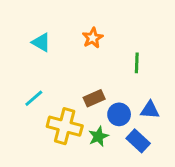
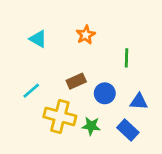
brown rectangle: (94, 98) -> (76, 81), moved
blue circle: (119, 114) -> (105, 93), moved
green star: (98, 136) -> (91, 126), turned 30

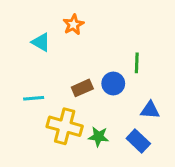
orange star: (86, 35) -> (73, 25), moved
cyan line: (31, 91) -> (34, 98), turned 36
blue circle: (105, 93) -> (113, 84), moved

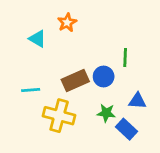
brown rectangle: (82, 88) -> (75, 81), size x1.4
green star: (98, 137) -> (106, 113), moved

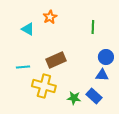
green line: (125, 58) -> (93, 27), moved
blue circle: (104, 76) -> (106, 57), moved
green star: (106, 113) -> (74, 98), moved

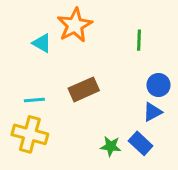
orange star: (50, 17) -> (75, 25), size x1.6
blue triangle: (102, 75) -> (152, 112), turned -32
yellow cross: (44, 86) -> (30, 134), moved

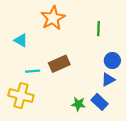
cyan triangle: (42, 43) -> (21, 40), moved
cyan line: (34, 100) -> (33, 71), moved

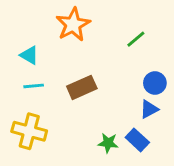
green line: (99, 29) -> (136, 39), turned 48
cyan line: (33, 71) -> (34, 86), moved

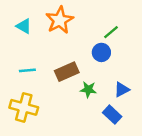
cyan triangle: (29, 55) -> (24, 26), moved
blue circle: (155, 83) -> (101, 52), moved
green star: (108, 143) -> (88, 90), moved

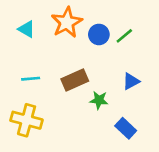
blue circle: (101, 52) -> (99, 34), moved
blue triangle: (122, 90) -> (131, 81), moved

